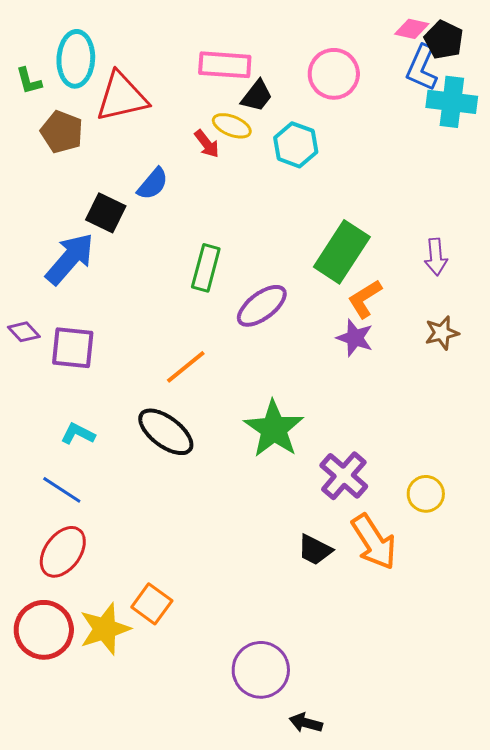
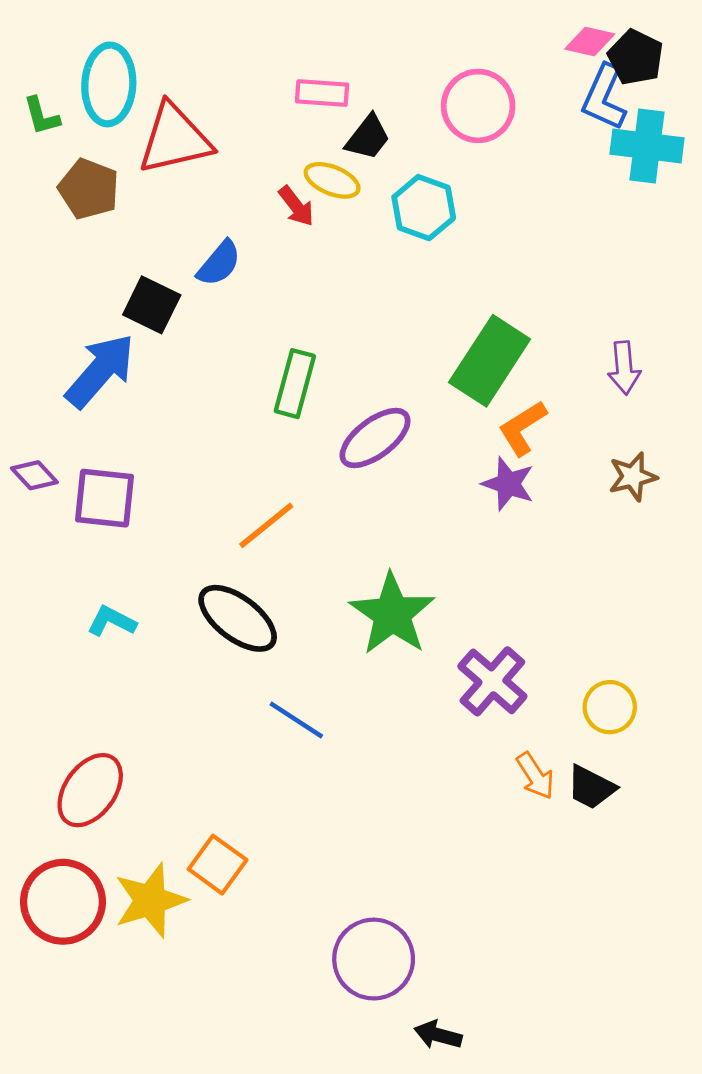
pink rectangle: (225, 65) -> (322, 93), size x0.7
blue line: (62, 490) -> (296, 720), moved
orange arrow: (374, 542) -> (535, 776), size x0.6
black trapezoid: (315, 550) -> (591, 787), moved

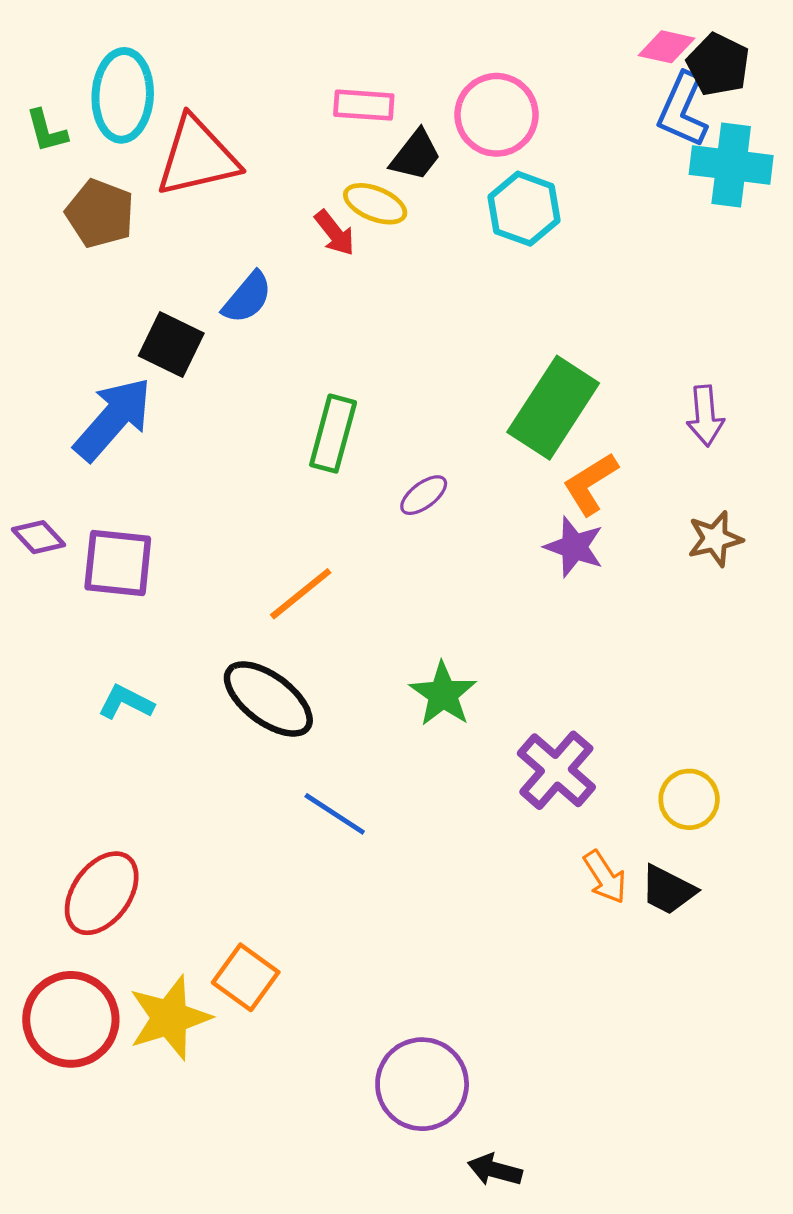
pink circle: (478, 106) -> (496, 115), moved
cyan hexagon: (424, 208) -> (524, 209), moved
purple ellipse: (375, 438) -> (424, 495), size x0.6
green star: (392, 614) -> (443, 694), size x0.7

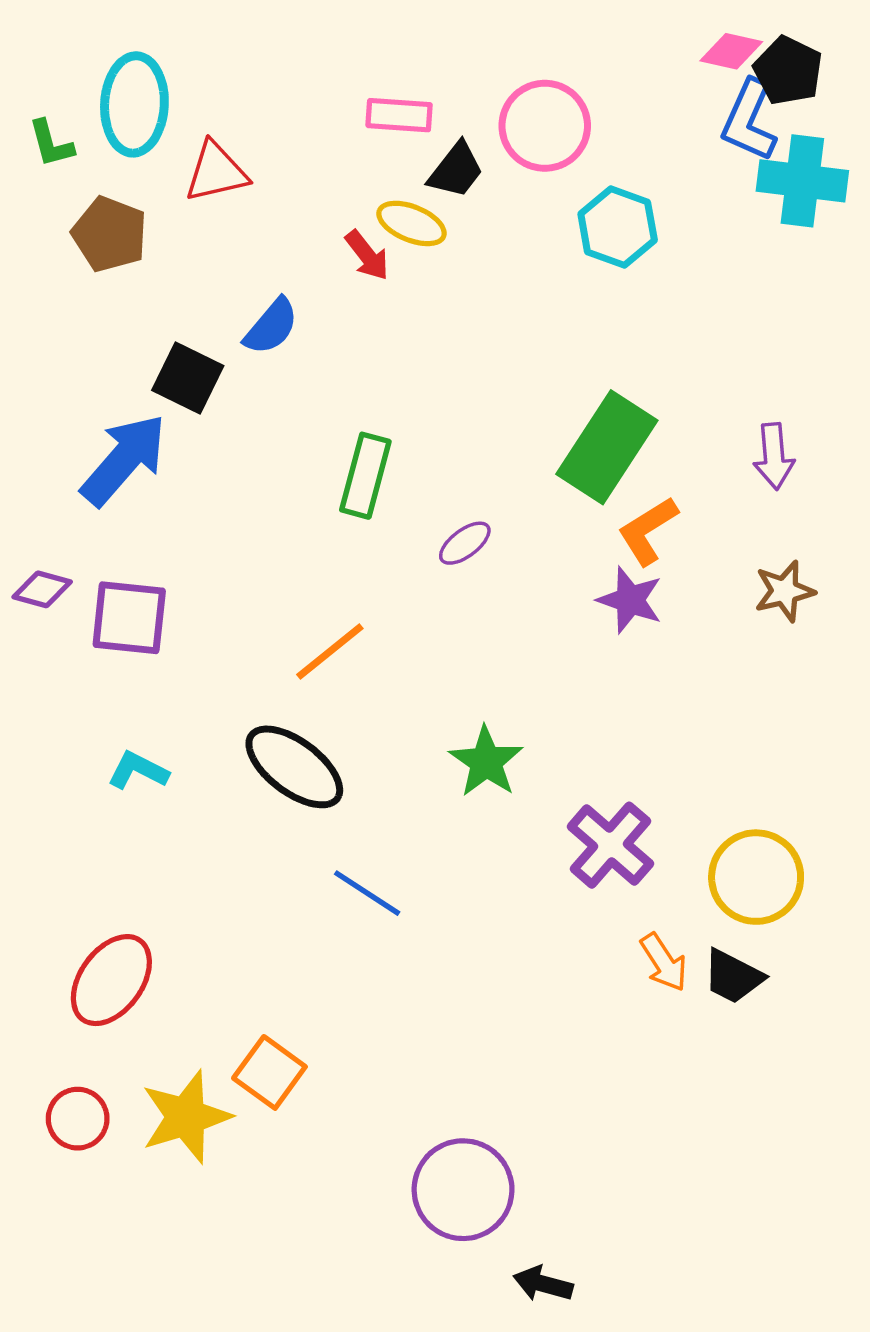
red triangle: (197, 157) -> (216, 172), size x0.7
cyan hexagon: (524, 209) -> (618, 227), moved
purple diamond: (39, 537) -> (42, 589), turned -32
yellow circle: (689, 799) -> (756, 877), size x1.4
red circle: (71, 1019) -> (78, 1119), size x0.6

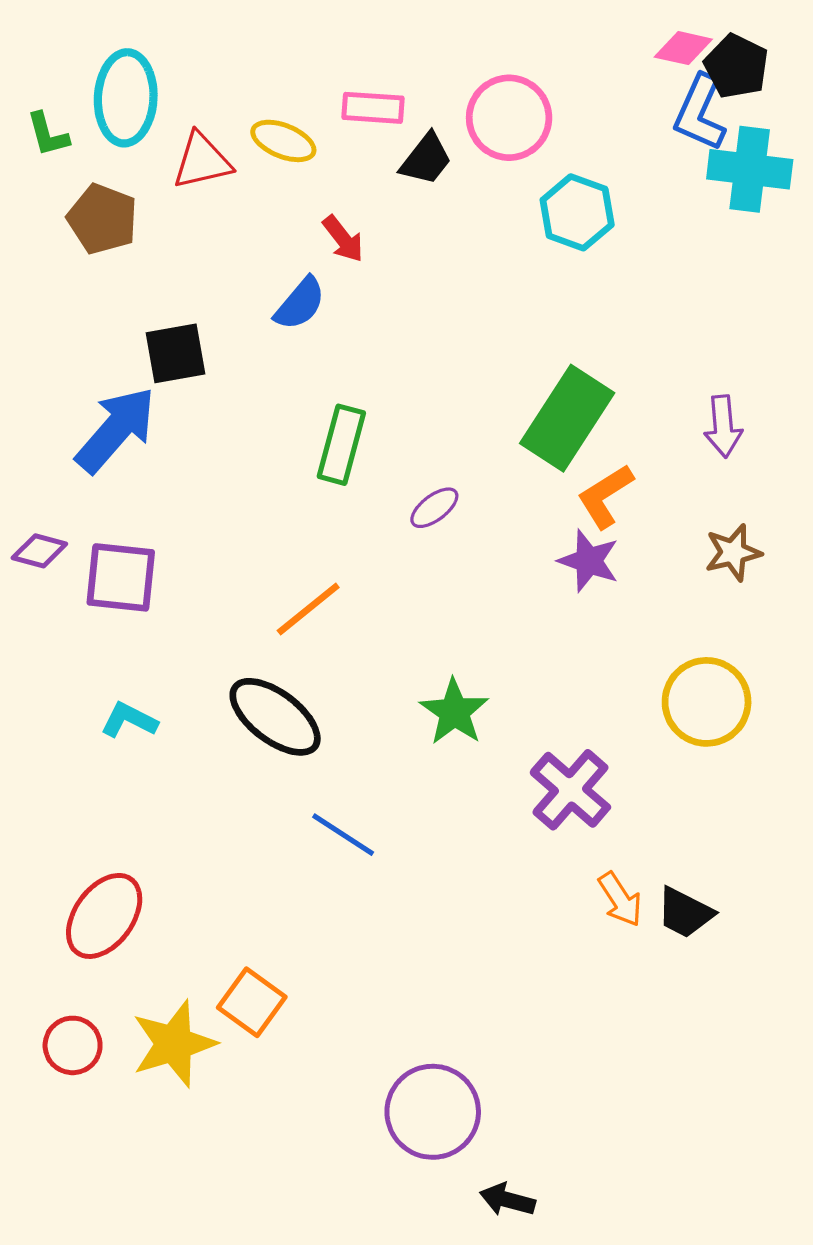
yellow ellipse: (412, 223) -> (283, 141), moved
blue semicircle: (271, 326) -> (300, 304), moved
black square: (188, 378) -> (175, 353), turned -36
yellow circle: (756, 877) -> (707, 702), moved

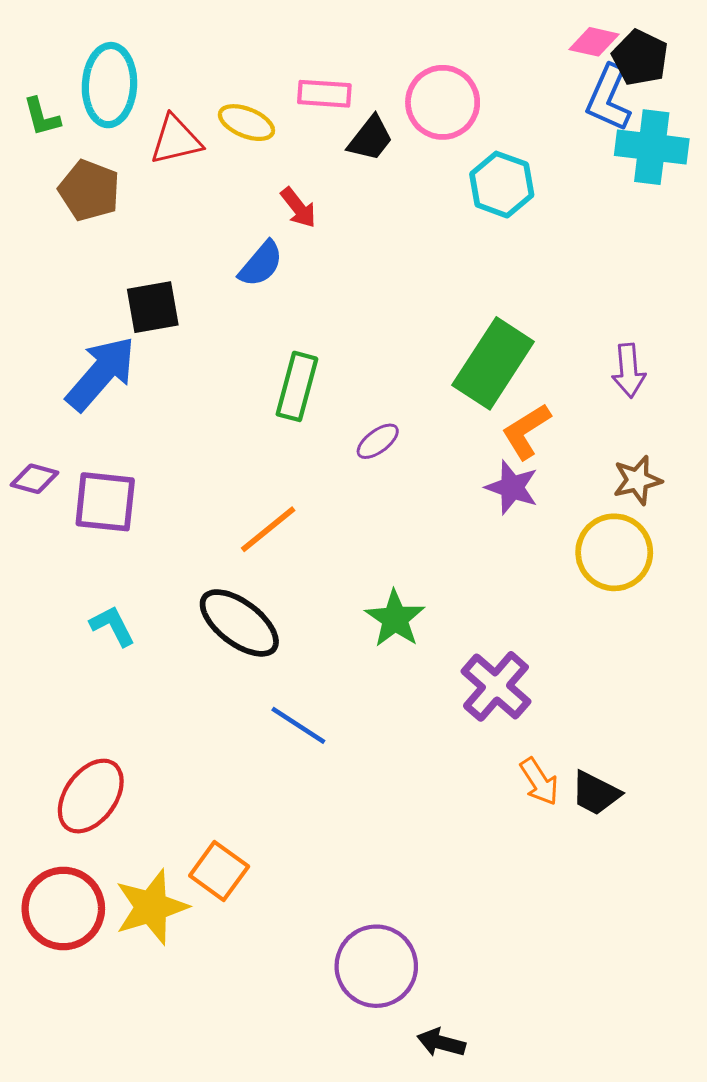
yellow circle: (707, 702) -> (614, 552), moved
cyan L-shape: (129, 720) -> (112, 626), turned 36
red circle: (73, 1045) -> (63, 909), size x1.6

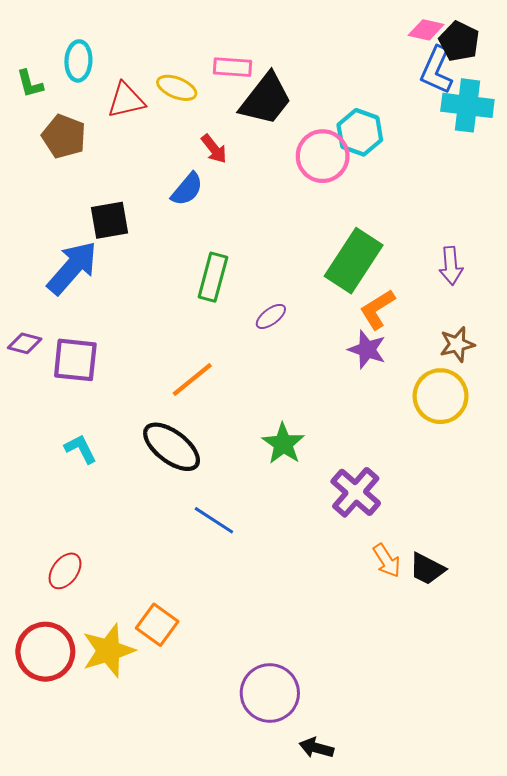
cyan ellipse: (109, 85) -> (78, 61), size x0.7
pink circle: (443, 102) -> (323, 156), moved
black trapezoid: (371, 138) -> (266, 99), size x1.6
red ellipse: (91, 796) -> (65, 571), size x0.7

